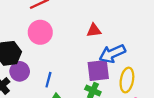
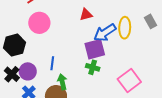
purple circle: (20, 71) -> (28, 71), moved
yellow ellipse: (127, 80) -> (125, 28), moved

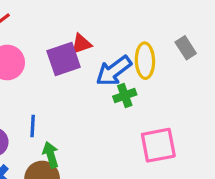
purple square: (95, 49) -> (64, 59), moved
green cross: (93, 67) -> (125, 96), moved, turned -32
pink square: (129, 81) -> (158, 145), turned 30

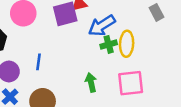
yellow ellipse: (145, 61) -> (127, 44), moved
green arrow: (51, 155) -> (91, 82), moved

